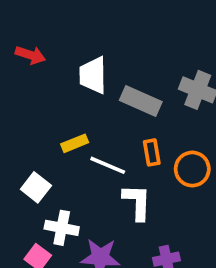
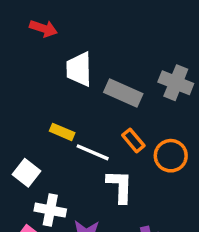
red arrow: (30, 55) -> (43, 28), moved
yellow rectangle: (75, 143) -> (62, 132), turned 45
orange rectangle: (152, 152) -> (133, 140), turned -30

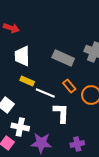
red arrow: (43, 28) -> (11, 28), moved
white trapezoid: (79, 69) -> (22, 56), moved

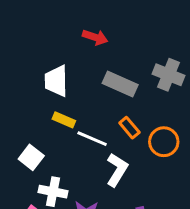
red arrow: (11, 28) -> (95, 37), moved
white L-shape: (61, 113) -> (117, 170), turned 30

